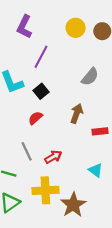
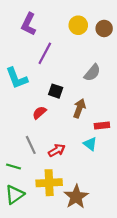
black square: (41, 91) -> (56, 91), moved, turned -32
cyan triangle: (96, 170) -> (90, 144), moved

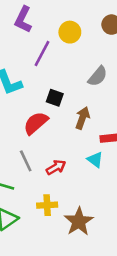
yellow circle: (78, 25) -> (70, 32), moved
red semicircle: (39, 113) -> (36, 123), size x1.5
yellow cross: (49, 183) -> (47, 205), size x0.7

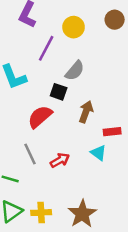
gray semicircle: (98, 76) -> (75, 71), moved
yellow cross: (47, 205) -> (41, 213), moved

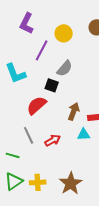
brown arrow: (86, 112) -> (74, 111), moved
cyan triangle: (98, 153) -> (84, 134), turned -40

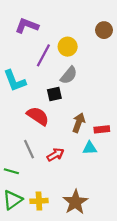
purple L-shape: (27, 23) -> (27, 26), turned 85
yellow circle: (64, 33) -> (68, 47), moved
black square: (52, 85) -> (54, 94), turned -32
red semicircle: (37, 105) -> (38, 116), turned 75

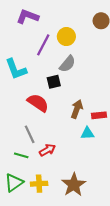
red arrow: (55, 155) -> (47, 150), moved
green line: (11, 171) -> (21, 155), moved

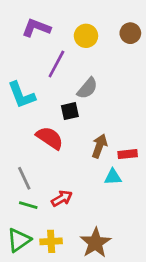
yellow circle: (66, 37) -> (86, 36), moved
gray line: (30, 134) -> (24, 178), moved

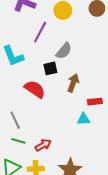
brown arrow: (99, 146) -> (73, 83), moved
red arrow: (62, 198) -> (43, 145), moved

